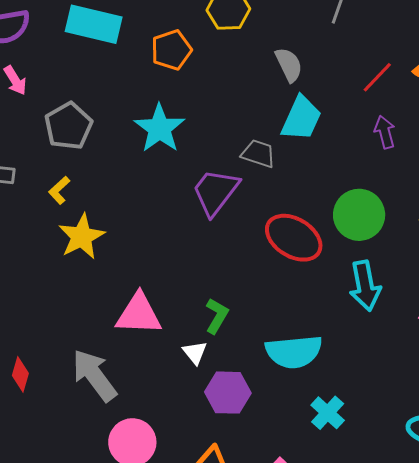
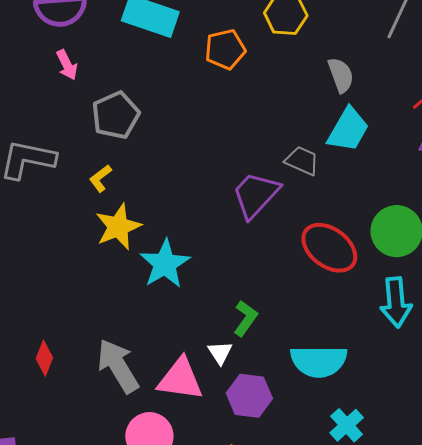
cyan star: (160, 128) -> (165, 264), moved
pink triangle: (139, 314) -> (180, 379), moved

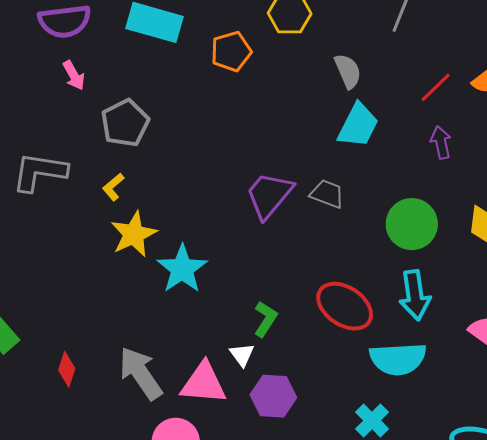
gray trapezoid: (302, 161) -> (327, 194), moved
red ellipse: (329, 248) -> (345, 306), moved
cyan semicircle: (319, 361) -> (398, 359), moved

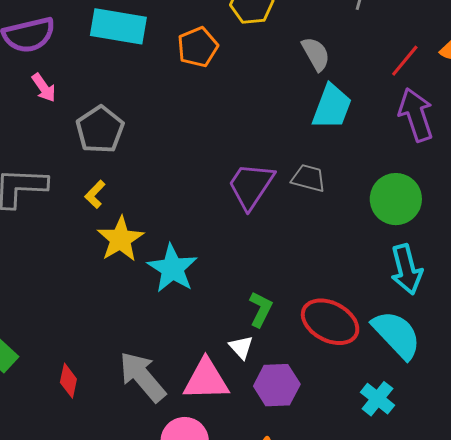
purple arrow: (441, 142) -> (416, 115), size x1.6
red ellipse: (345, 306) -> (330, 322), moved
cyan semicircle: (398, 359) -> (397, 335), turned -124

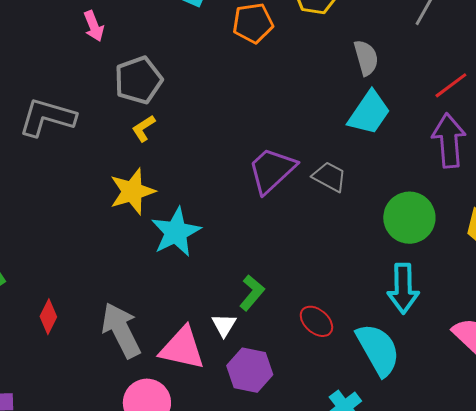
yellow L-shape: (95, 194) -> (144, 128), moved
red ellipse: (330, 322) -> (316, 321), size x0.6

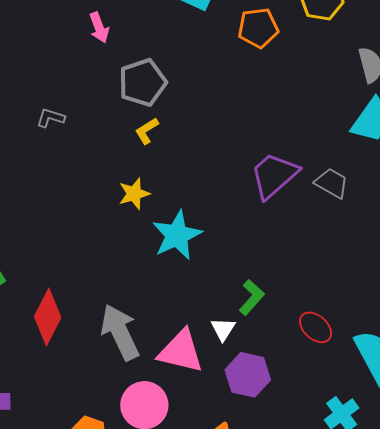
gray L-shape: (47, 117) -> (51, 118), size x0.5
yellow star: (132, 191) -> (134, 194), size x0.7
red diamond: (48, 317) -> (48, 317), size x1.6

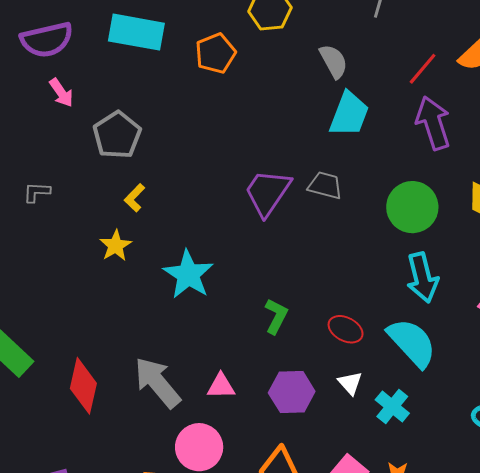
yellow L-shape: (147, 131) -> (135, 198), moved
yellow star: (134, 194) -> (116, 246), moved
white triangle: (223, 329) -> (350, 383), moved
pink triangle: (181, 351) -> (221, 386), size x0.6

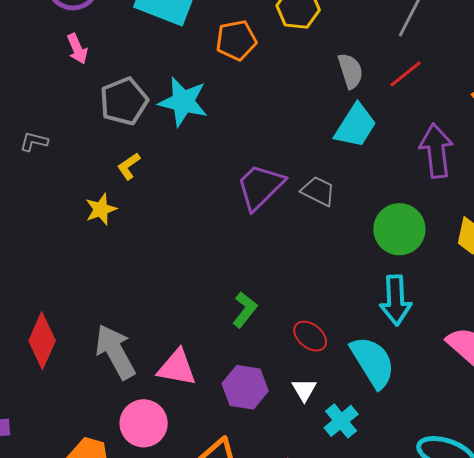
red line: (423, 69) -> (406, 74), moved
cyan star: (188, 274) -> (183, 102), moved, turned -30
pink triangle: (221, 386) -> (177, 368), size x1.4

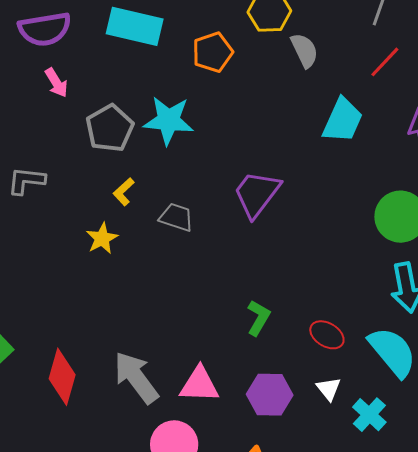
gray semicircle: (351, 71) -> (305, 50), moved
gray L-shape: (34, 142) -> (26, 181), size x1.4
gray trapezoid: (318, 191) -> (176, 217), moved

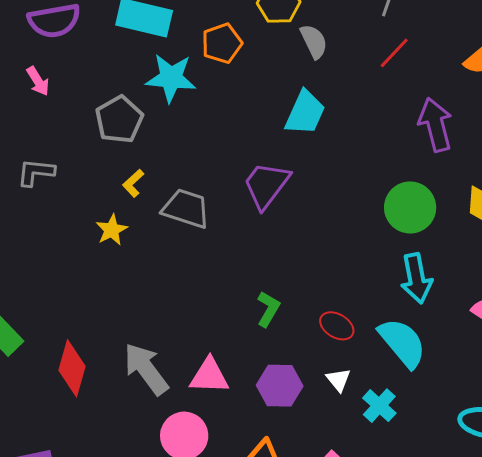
pink arrow: (56, 83) -> (38, 81), moved
cyan star: (169, 120) -> (171, 78), moved
cyan trapezoid: (343, 120) -> (305, 113), moved
gray trapezoid: (176, 217) -> (186, 209), size x1.4

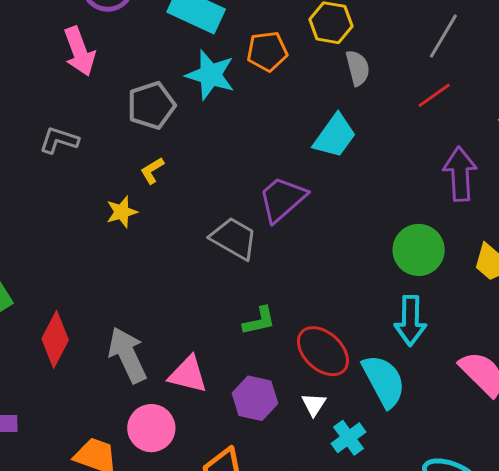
pink arrow: (38, 81) -> (79, 51), size x1.6
gray trapezoid: (186, 209) -> (234, 238), moved
green L-shape: (268, 309) -> (259, 321), turned 36
red ellipse: (337, 326) -> (323, 351), size x1.6

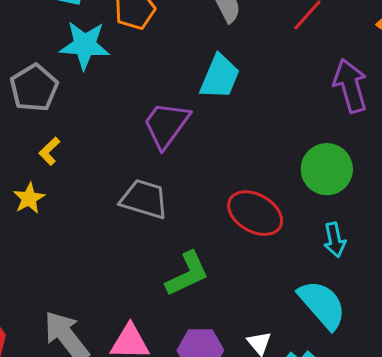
purple trapezoid: (282, 199) -> (166, 125), moved
green L-shape: (259, 321) -> (187, 274), size x1.4
cyan arrow: (410, 321) -> (335, 240), size x0.7
red ellipse: (323, 351) -> (255, 213), moved

